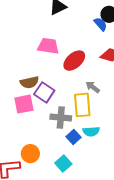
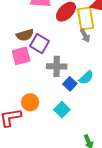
gray arrow: (93, 87) -> (85, 35), turned -152
yellow rectangle: (82, 105) -> (86, 19), moved
cyan semicircle: (91, 131) -> (86, 78), turned -35

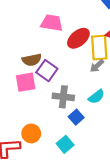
gray arrow: (85, 35) -> (97, 66), turned 72
cyan semicircle: (86, 78) -> (96, 97), moved

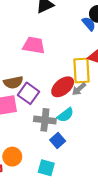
red ellipse: (78, 38) -> (63, 87), moved
cyan semicircle: (96, 97) -> (66, 115), moved
cyan square: (65, 144) -> (46, 168), turned -35

